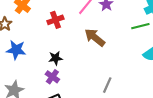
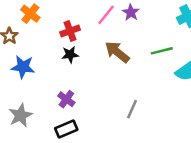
green line: (140, 26) -> (162, 51), moved
black star: (55, 58) -> (70, 55), moved

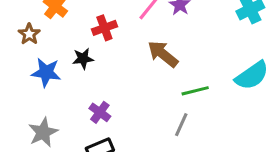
green line: (162, 51) -> (195, 91), moved
black star: (70, 55) -> (83, 59), moved

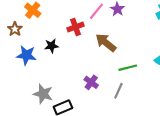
red cross: (104, 28) -> (76, 27), moved
purple cross: (100, 112) -> (91, 82), moved
gray star: (43, 132) -> (43, 94), moved, turned -30

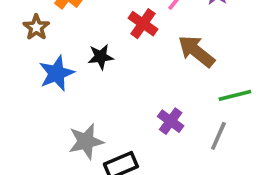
red cross: (76, 27) -> (143, 24), turned -35
blue star: (26, 55) -> (57, 73), turned -30
gray star: (43, 94) -> (86, 141), turned -30

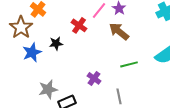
brown star: (36, 27) -> (21, 27), size x1.6
brown arrow: (196, 51) -> (119, 31), moved
gray line: (218, 136) -> (119, 96), moved, turned -35

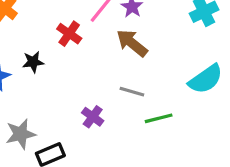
green line: (129, 64) -> (159, 118), moved
gray line: (119, 96) -> (132, 92), moved, turned -63

